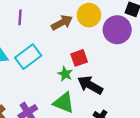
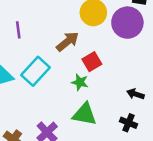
brown arrow: (62, 23) -> (68, 41), moved
black arrow: (90, 85) -> (135, 94), moved, size x0.6

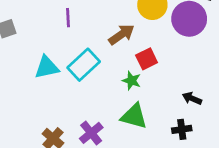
black cross: (128, 123) -> (182, 129), turned -35

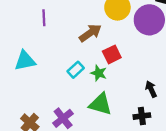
cyan rectangle: (84, 65) -> (76, 70), moved, size x0.6
black arrow: (192, 98) -> (151, 89), turned 42

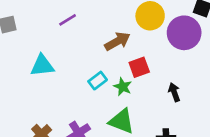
purple line: (44, 18) -> (68, 20), turned 56
black arrow: (151, 89) -> (174, 92), moved

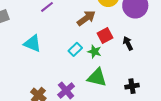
cyan triangle: (42, 66) -> (32, 43), turned 36
black arrow: (174, 92) -> (128, 43), moved

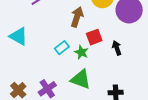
brown arrow: (86, 18) -> (77, 17), turned -42

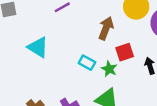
cyan rectangle: (62, 48) -> (87, 63), turned 64

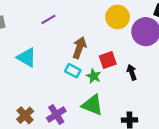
brown arrow: (106, 28) -> (79, 48), moved

